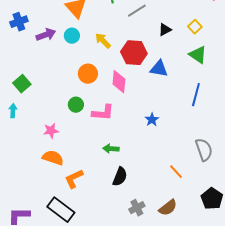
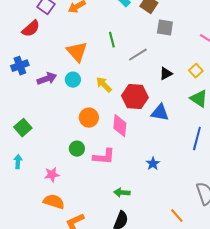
cyan arrow: (13, 111) -> (18, 162), moved
green arrow: (111, 149) -> (122, 193), moved

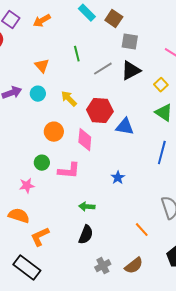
orange triangle: (77, 52) -> (42, 66), size x0.7
black triangle: (166, 74) -> (131, 71), moved, size x1.5
pink star: (52, 175) -> (27, 186), moved

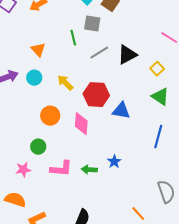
gray square: (130, 42) -> (92, 24), moved
pink L-shape: (69, 171) -> (61, 169), moved
green arrow: (87, 207) -> (89, 170), moved

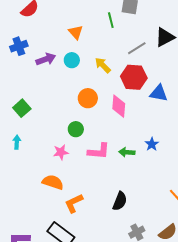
gray line: (99, 53) -> (137, 48), moved

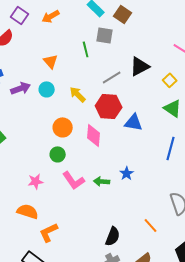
green circle: (76, 129) -> (58, 154), moved
pink L-shape: (99, 151) -> (74, 180), turned 50
black semicircle: (120, 201) -> (113, 236), moved

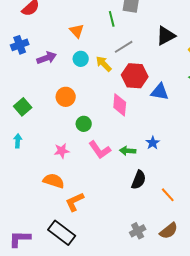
gray line: (112, 77) -> (124, 47), moved
cyan circle: (47, 89) -> (81, 59), moved
orange circle: (63, 127) -> (66, 97), moved
orange line: (151, 225) -> (168, 195), moved
black semicircle: (113, 236) -> (139, 180), moved

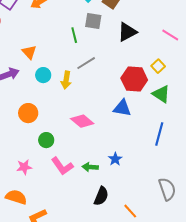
orange triangle: (77, 31) -> (29, 52), moved
black triangle: (166, 36) -> (127, 32), moved
yellow arrow: (104, 64) -> (66, 80), turned -126
red hexagon: (135, 76) -> (134, 79), moved
pink diamond: (120, 105) -> (82, 121), turned -55

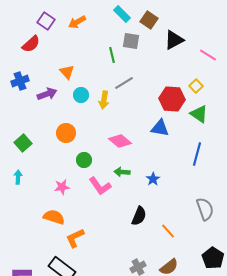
black triangle: (127, 32) -> (174, 40), moved
green arrow: (90, 167) -> (122, 172), moved

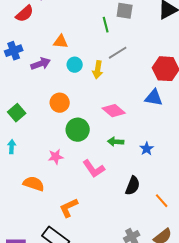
orange triangle: (67, 72) -> (61, 42), turned -42
green circle: (84, 160) -> (78, 130), size x1.5
pink L-shape: (100, 186) -> (94, 169), moved
orange semicircle: (54, 217) -> (34, 184), moved

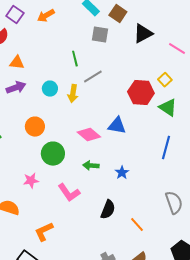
green line: (106, 25) -> (75, 59), moved
orange triangle: (61, 42) -> (17, 63), moved
blue triangle: (154, 98) -> (117, 126), moved

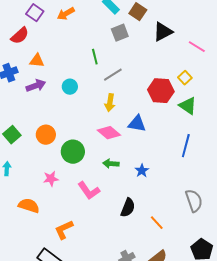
gray square: (100, 35) -> (120, 33), turned -30
yellow arrow: (73, 94) -> (110, 103), moved
orange circle: (35, 127) -> (46, 135), moved

